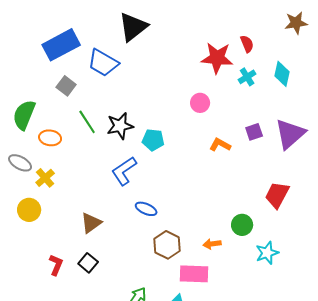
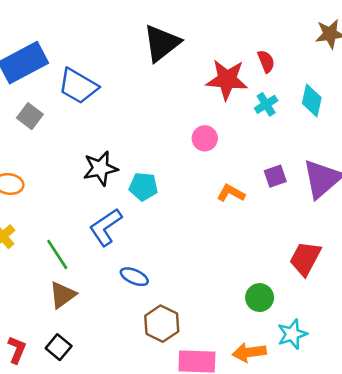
black triangle: (133, 27) -> (162, 43), moved
green line: (87, 122) -> (57, 254), moved
orange arrow: (212, 244) -> (249, 352), moved, size x1.4

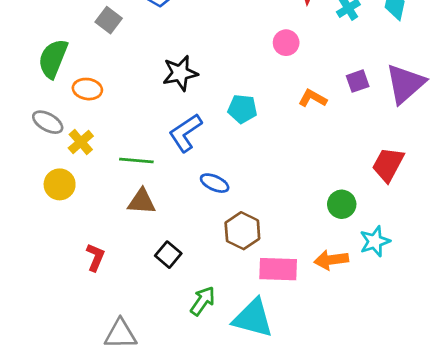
cyan pentagon: (143, 187) -> (242, 109), moved
green line: (57, 254) -> (136, 161), turned -52
brown triangle: (63, 295) -> (142, 202), turned 40
black square: (59, 347) -> (168, 255), moved

